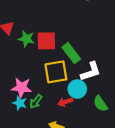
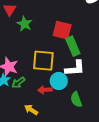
red square: (46, 41) -> (62, 30), moved
green rectangle: (71, 53) -> (73, 46), moved

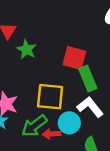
white L-shape: (75, 68) -> (90, 107), turned -125
green arrow: (18, 83) -> (34, 126), moved, size x1.5

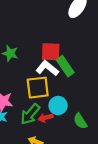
white L-shape: (90, 107) -> (47, 68), moved

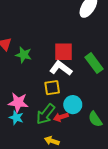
green rectangle: (65, 66) -> (94, 63), moved
yellow square: (38, 88) -> (52, 88), size x0.7

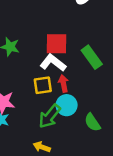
green arrow: (46, 114) -> (50, 116), moved
red arrow: (61, 117) -> (63, 83), moved, turned 96

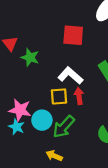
red square: (56, 44) -> (73, 35), moved
cyan circle: (67, 105) -> (42, 120), moved

